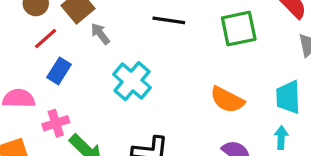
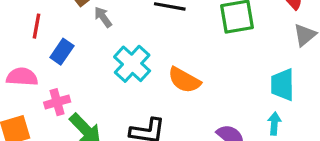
red line: (46, 39) -> (36, 26), moved, turned -40
orange semicircle: (227, 100) -> (184, 80), moved

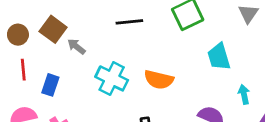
cyan trapezoid: (283, 85) -> (219, 57), moved

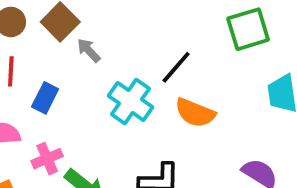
black line: (129, 22) -> (176, 67), moved, turned -52

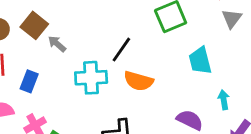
cyan cross: (131, 101) -> (91, 78), turned -32

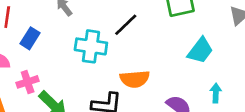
cyan trapezoid: (200, 61) -> (200, 50), turned -140
orange semicircle: (139, 81) -> (135, 79), moved, turned -32

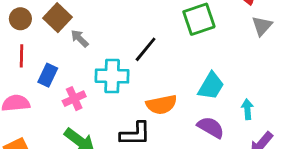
cyan trapezoid: (200, 50) -> (211, 86), moved
pink cross: (28, 82) -> (74, 99), moved

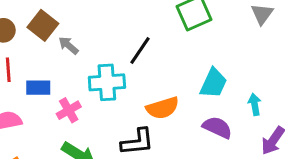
blue rectangle: (48, 75) -> (38, 88), turned 70

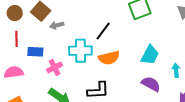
gray arrow: (68, 45) -> (57, 25), turned -56
orange semicircle: (163, 108) -> (109, 58), moved

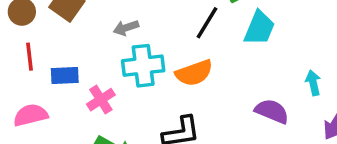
gray arrow: (57, 25) -> (126, 28), moved
black line: (103, 31) -> (207, 23), moved
cyan trapezoid: (150, 55) -> (259, 28), moved

